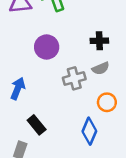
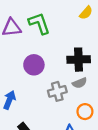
black cross: (99, 41) -> (79, 60), size x1.5

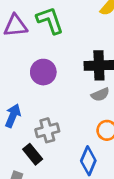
gray cross: (57, 91) -> (47, 130), moved

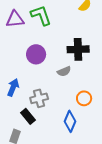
gray semicircle: (100, 95) -> (64, 71), moved

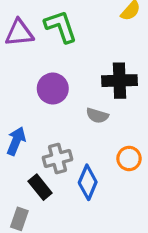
gray semicircle: (64, 71) -> (97, 116), turned 40
blue diamond: (70, 121) -> (88, 182), moved

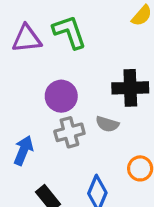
gray cross: (57, 158) -> (69, 132), moved

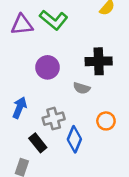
green L-shape: (69, 32) -> (54, 20), turned 148
gray cross: (69, 132) -> (54, 119), moved

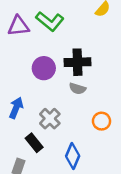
black cross: (99, 61) -> (77, 62), moved
gray cross: (54, 119) -> (50, 119), turned -30
blue diamond: (74, 139) -> (73, 156), moved

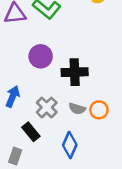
black cross: (77, 62) -> (75, 72), moved
gray semicircle: (77, 89) -> (77, 109), moved

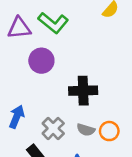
purple circle: (41, 56) -> (41, 61), moved

